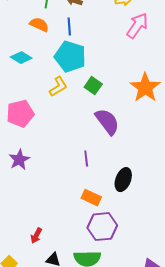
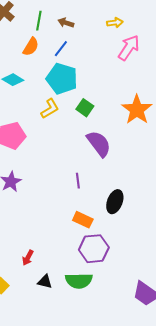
orange semicircle: (39, 25) -> (31, 47), turned 96
blue line: (69, 27) -> (61, 49), turned 42

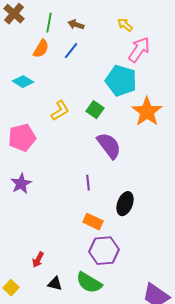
yellow arrow: (115, 23) -> (125, 25), turned -133
cyan pentagon: (62, 79) -> (121, 81), moved
green semicircle: (79, 281) -> (89, 283), turned 32

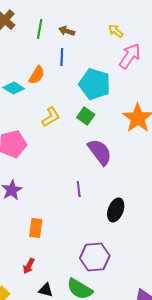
orange semicircle: (41, 49) -> (37, 75), moved
blue line: (71, 51) -> (62, 57), turned -36
cyan pentagon: (121, 81) -> (95, 84), moved
orange rectangle: (93, 222) -> (36, 228), moved, turned 72

